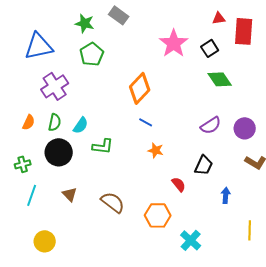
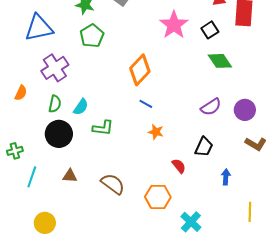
orange semicircle: (29, 122) -> (21, 93), moved
green cross: (23, 164) -> (15, 151), moved
brown triangle: (70, 194) -> (70, 176), turned -42

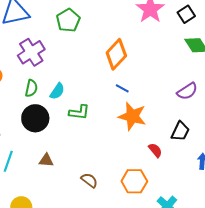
orange star: (156, 132) -> (132, 116), size x1.8
brown semicircle: (113, 184) -> (89, 180), moved, size x0.7

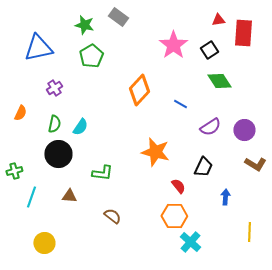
purple cross: (31, 52) -> (54, 88), size x0.6
blue line: (122, 88) -> (180, 104), moved
green L-shape: (79, 112) -> (102, 173), moved
orange hexagon: (134, 181) -> (174, 216), moved

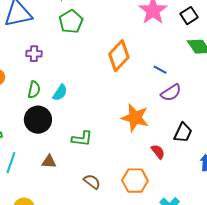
purple cross: (54, 88) -> (34, 54), turned 35
purple semicircle: (210, 127) -> (171, 93), moved
orange hexagon: (174, 216) -> (135, 181), moved

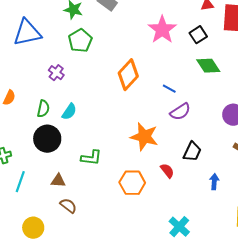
purple cross: (34, 54) -> (56, 73), moved, turned 35
orange hexagon: (135, 181) -> (132, 183), moved
brown semicircle: (92, 182) -> (68, 206), moved

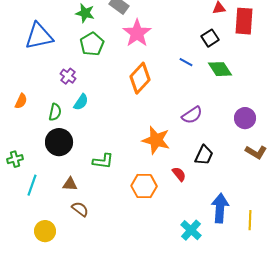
pink star: (162, 30) -> (137, 33), moved
blue line: (169, 89) -> (186, 62), moved
cyan semicircle: (69, 112) -> (81, 102), moved
blue arrow: (214, 182) -> (220, 208), moved, size x1.8

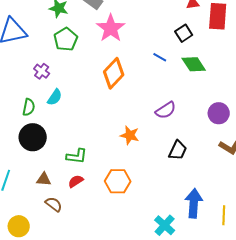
orange star: (156, 140) -> (130, 135), size x0.7
red semicircle: (179, 174) -> (76, 181), moved, turned -84

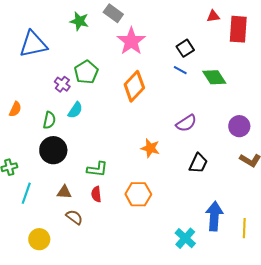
black square: (184, 33) -> (185, 48), moved
green pentagon: (66, 39) -> (86, 72), moved
red semicircle: (76, 181) -> (96, 194), turned -63

